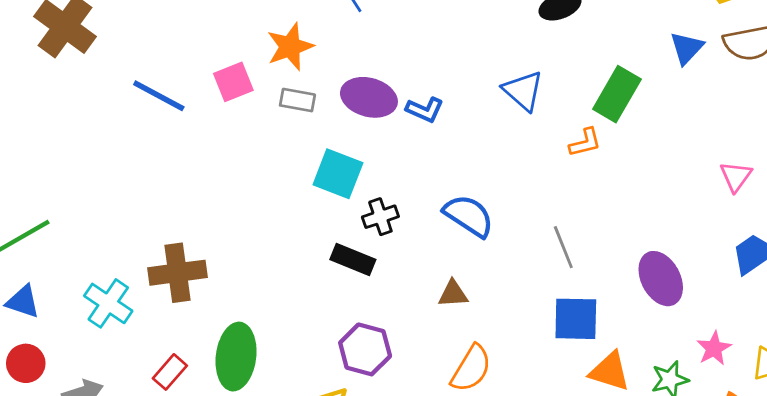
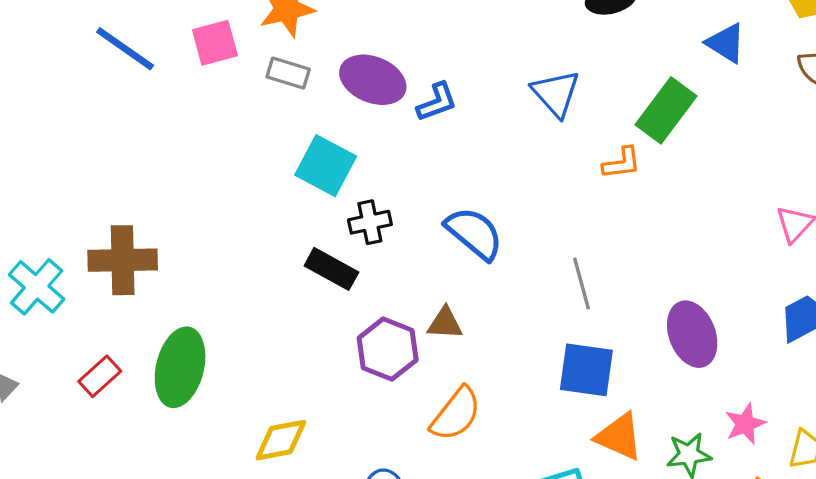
blue triangle: (687, 48) -> (726, 43), moved, turned -48
blue L-shape: (425, 110) -> (437, 102), turned -51
purple hexagon: (365, 349) -> (388, 349), moved

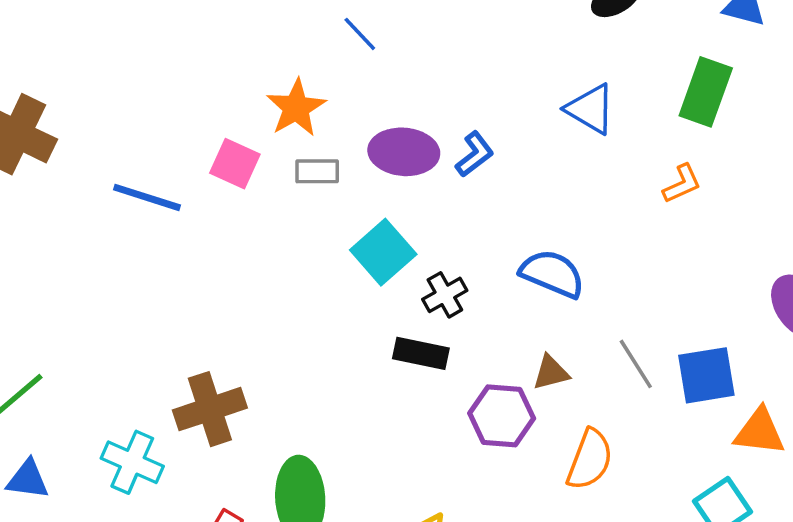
pink square: (215, 43) -> (235, 164), turned -33
orange L-shape: (622, 163) -> (682, 184), moved
cyan square: (326, 166) -> (383, 252), turned 38
gray line: (582, 283) -> (636, 364), moved

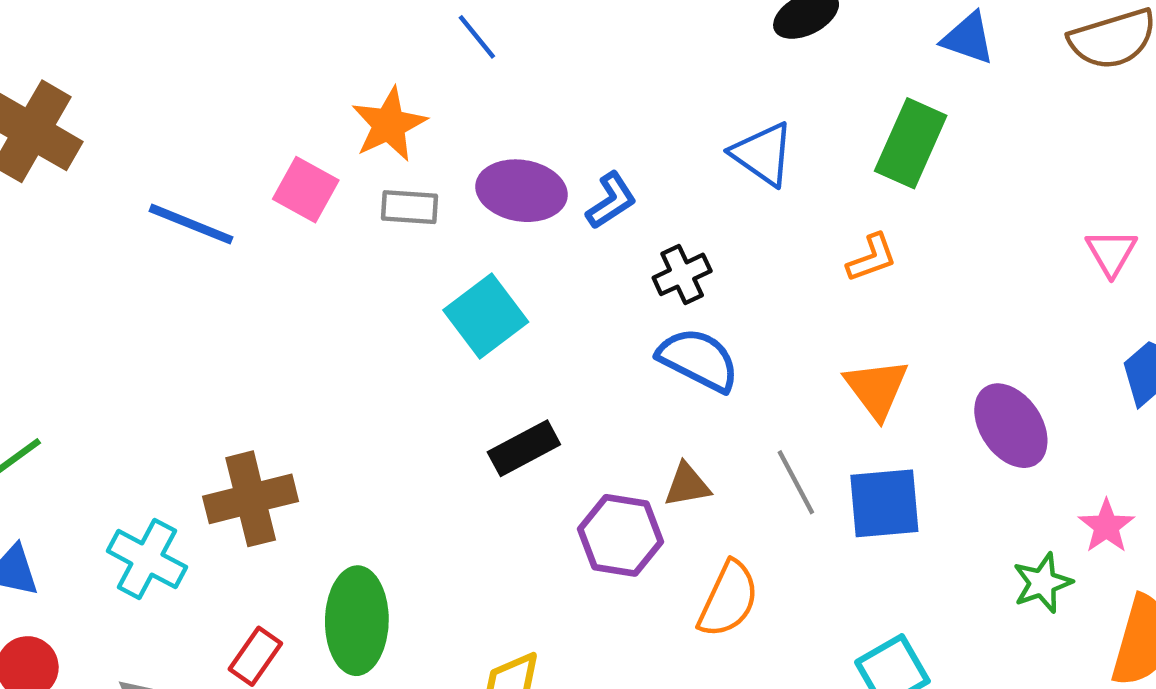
black cross: (445, 295) -> (682, 274), moved
black rectangle: (421, 353) -> (524, 448), turned -44
orange triangle: (760, 432) -> (877, 389), moved, turned 42

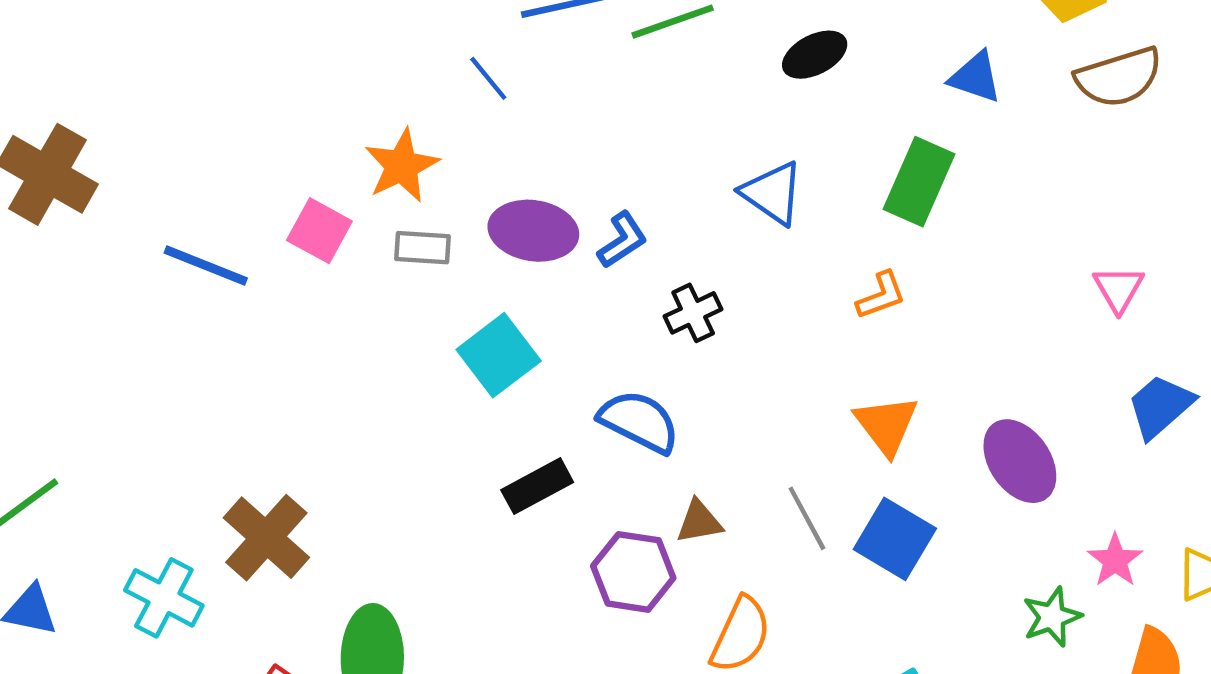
blue semicircle: (698, 360) -> (639, 421), moved
brown cross: (251, 499) -> (266, 538), turned -34
blue square: (884, 503) -> (895, 539), turned 36

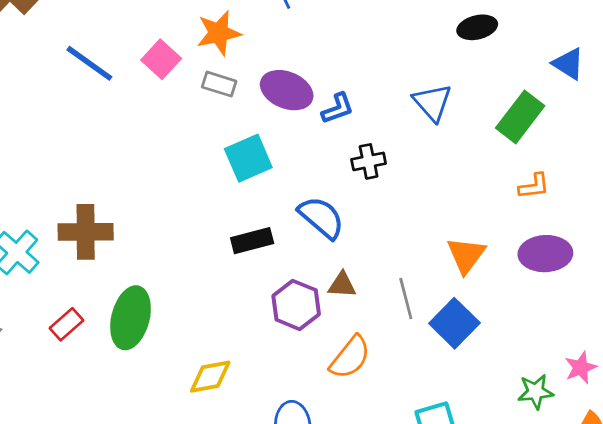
orange L-shape: (881, 295) -> (534, 186), moved
purple ellipse: (1020, 461) -> (545, 254), moved, turned -72
brown cross: (266, 538) -> (86, 232), turned 34

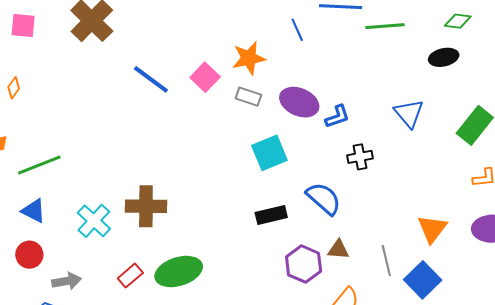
green ellipse: (131, 318) -> (179, 272), turned 57

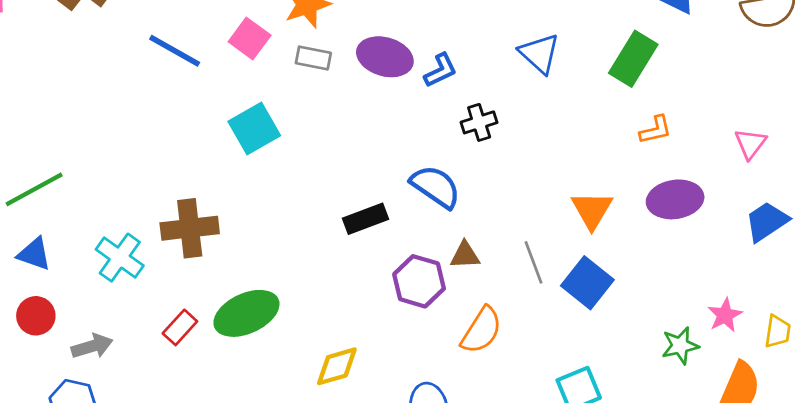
cyan square: (269, 153) -> (254, 128), moved

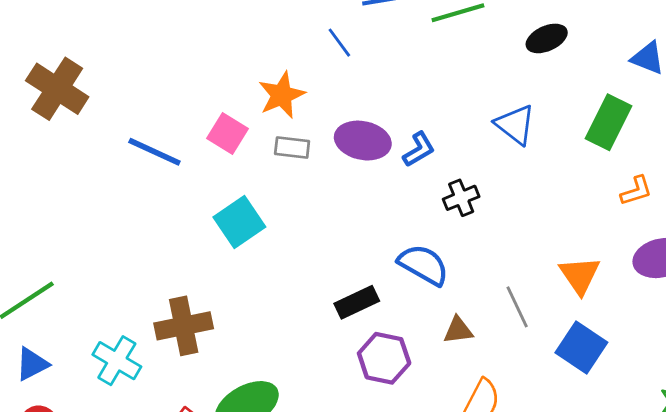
blue triangle: (34, 254) -> (32, 364), turned -42
gray line: (533, 262) -> (517, 307), moved
purple hexagon: (419, 281) -> (384, 358), moved

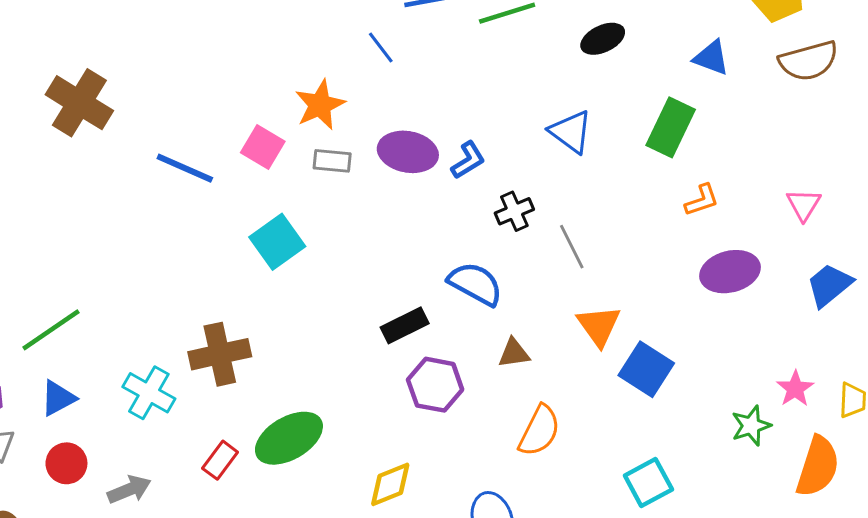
orange triangle: (580, 275) -> (599, 326), moved
gray line: (517, 307) -> (572, 247), moved

